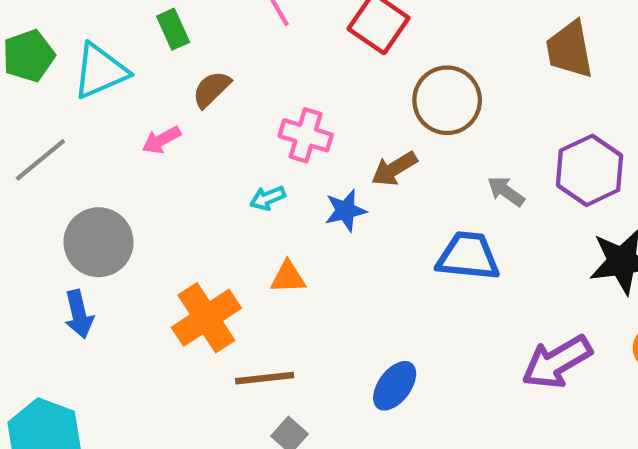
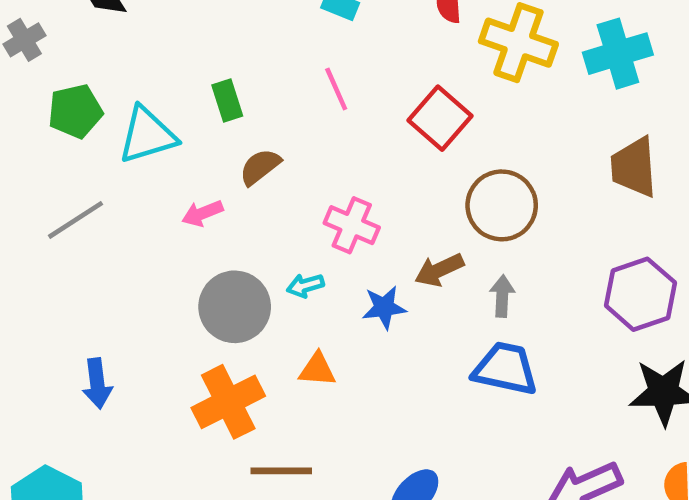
gray arrow: (506, 191) -> (502, 296), moved, turned 51
gray circle: (99, 242) -> (235, 307), moved

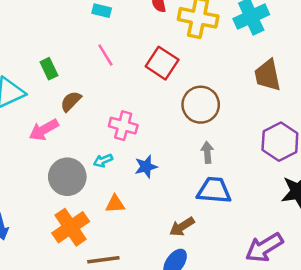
pink arrow: (202, 213) -> (44, 130), size x1.4
brown arrow: (439, 270) -> (182, 227), moved

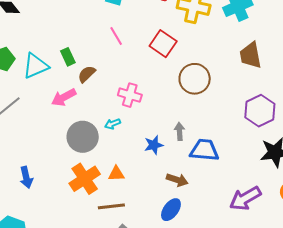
green rectangle: (49, 69) -> (68, 57), moved
gray arrow: (207, 152) -> (180, 131), moved
blue star: (146, 167) -> (154, 145), moved
orange triangle: (115, 204) -> (116, 174), moved
brown arrow: (182, 227) -> (177, 180), turned -130

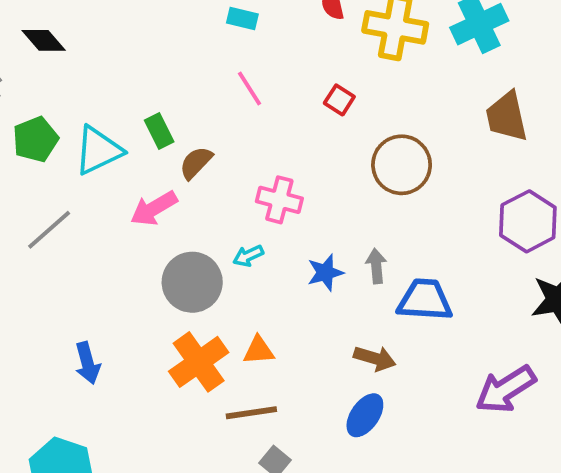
red square: (163, 44) -> (339, 100), size x0.6
blue star: (154, 145) -> (325, 273), moved

